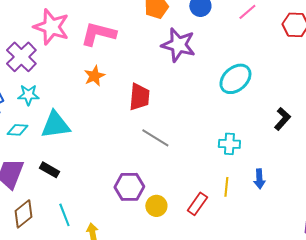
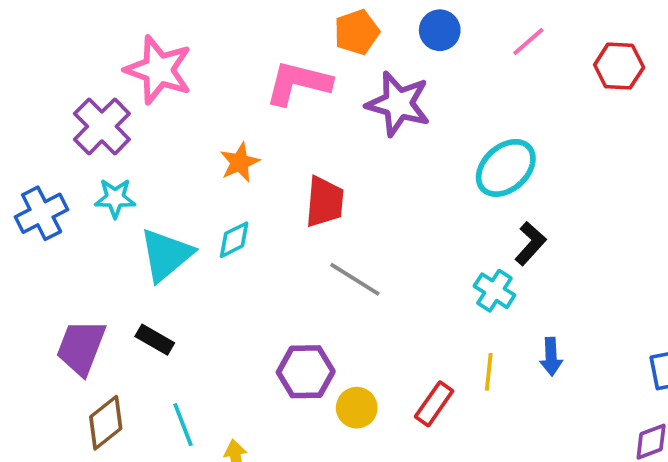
pink L-shape: (98, 34) -> (298, 83), moved
black L-shape: (282, 119) -> (530, 243), moved
cyan triangle: (55, 125) -> (166, 255), turned -32
cyan diamond: (17, 130) -> (234, 240), moved, turned -30
cyan cross: (229, 144) -> (494, 291), turned 30

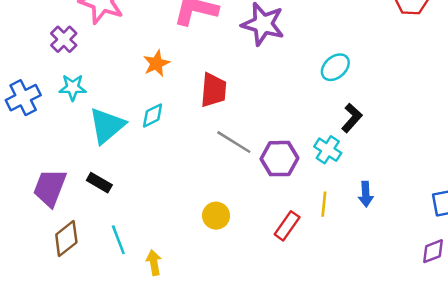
purple cross: (102, 126) -> (64, 39), size x0.7
cyan ellipse: (506, 168) -> (335, 67), size x0.7
purple hexagon: (306, 372) -> (279, 159), moved
yellow circle: (357, 408) -> (216, 216), moved

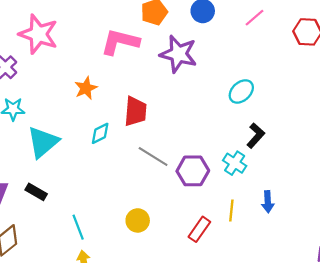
cyan diamond: (153, 115) -> (100, 133), moved
cyan line: (118, 240) -> (78, 227), moved

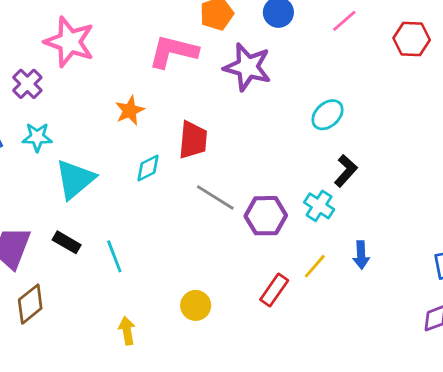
yellow line: (231, 211) -> (315, 266), turned 35
yellow circle: (138, 220) -> (196, 305), moved
cyan line: (78, 227) -> (114, 256), moved

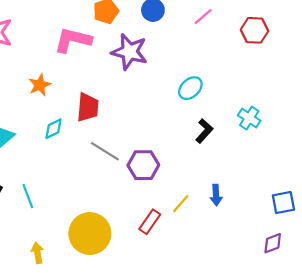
cyan cross: (319, 206) -> (249, 118), moved
yellow circle: (196, 305) -> (90, 234), size x1.8

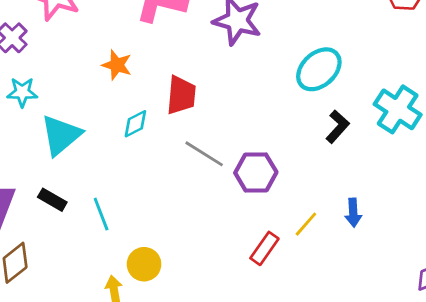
orange star: (40, 85) -> (117, 65), turned -30
cyan ellipse: (190, 88) -> (319, 69), size x1.4
cyan cross: (249, 118) -> (398, 109), size x1.5
yellow circle: (90, 234) -> (144, 264), moved, size x0.6

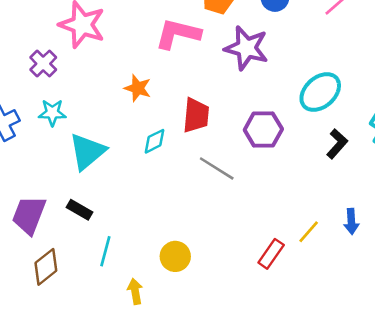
purple hexagon: (256, 172) -> (263, 130), moved
cyan line: (101, 214) -> (105, 251), moved, turned 36
yellow circle: (144, 264) -> (175, 256), moved

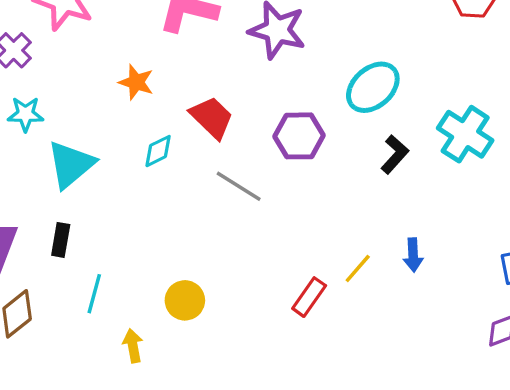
red trapezoid: (196, 115) -> (212, 117), turned -51
black rectangle: (79, 210) -> (61, 240), turned 70

